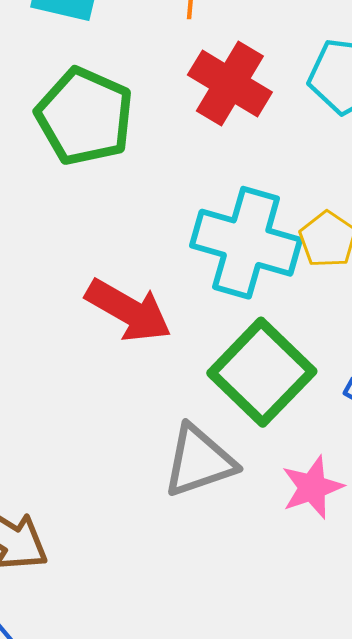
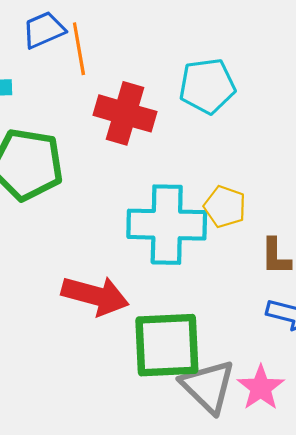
green square: (262, 372) -> (167, 345), moved, turned -32
gray triangle: (199, 461) -> (208, 386), moved, turned -42

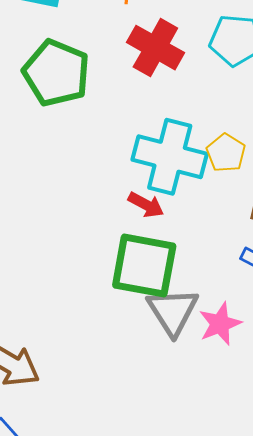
red arrow: (95, 296) -> (146, 205), moved, size x0.6

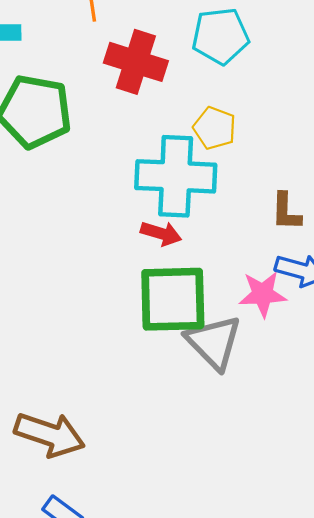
yellow pentagon: (226, 153) -> (215, 128), moved
pink star: (220, 324) -> (263, 294), moved, turned 30

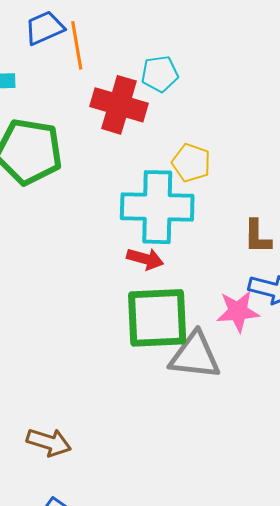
cyan pentagon: (220, 36) -> (160, 74), moved, size x0.7
gray triangle: (214, 342) -> (195, 356), turned -38
brown arrow: (50, 435) -> (49, 442), size x0.7

